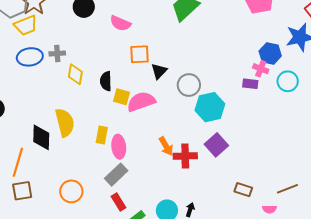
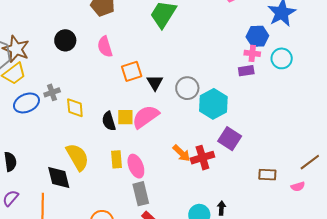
pink semicircle: (120, 23) -> (105, 47), turned 65
black semicircle: (106, 81) -> (109, 121), moved
gray rectangle: (116, 175) -> (141, 194), turned -45

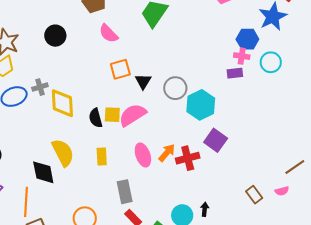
pink semicircle: (105, 47) -> (109, 33), moved, turned -30
yellow diamond: (75, 108) -> (62, 103), size x1.4
orange arrow: (181, 153) -> (167, 153), turned -96
pink ellipse: (136, 166) -> (143, 155), moved
brown rectangle: (267, 175) -> (254, 195), moved, turned 48

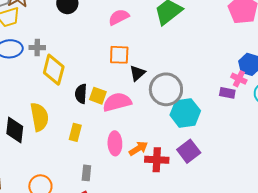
pink semicircle: (109, 33) -> (119, 17), turned 90
gray circle: (175, 88) -> (166, 89), size x1.4
gray rectangle: (125, 192) -> (86, 173), size x0.7

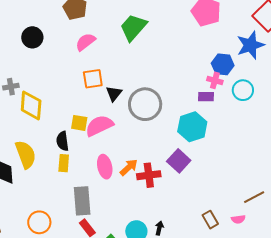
black semicircle: (81, 94) -> (62, 141), moved
cyan hexagon: (185, 113) -> (192, 127), moved
gray rectangle: (86, 173) -> (82, 201), size x1.8

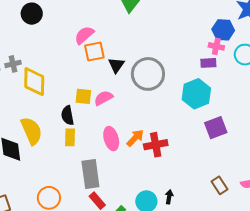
pink semicircle: (85, 42) -> (84, 35), moved
pink semicircle: (99, 126) -> (103, 98), size x0.7
purple square: (179, 161) -> (216, 128), moved, turned 30

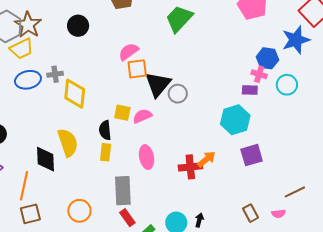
black triangle: (116, 65) -> (158, 84), size x1.6
gray circle: (148, 74) -> (178, 94), moved, size x0.6
orange arrow: (135, 138) -> (206, 159), moved

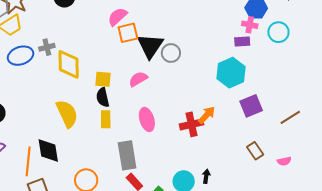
yellow square: (122, 113) -> (103, 79), moved
black diamond: (45, 159) -> (48, 151), moved
brown line: (295, 192) -> (290, 117), moved
brown rectangle: (250, 213) -> (255, 151), moved

